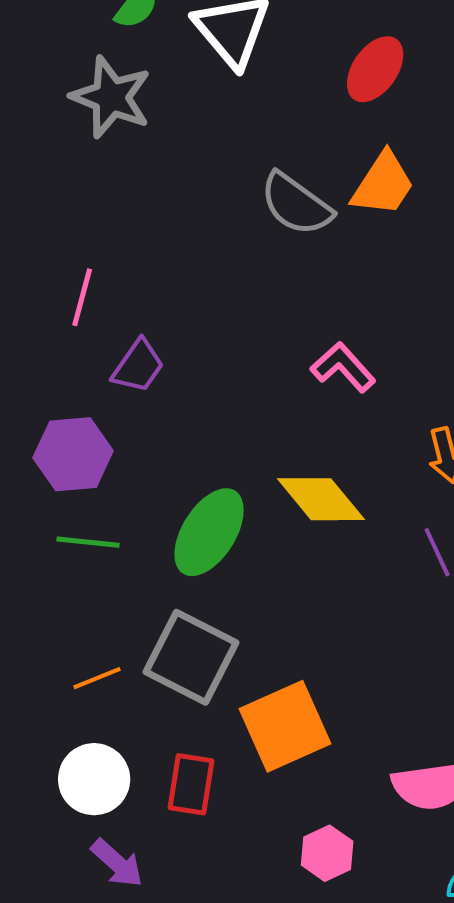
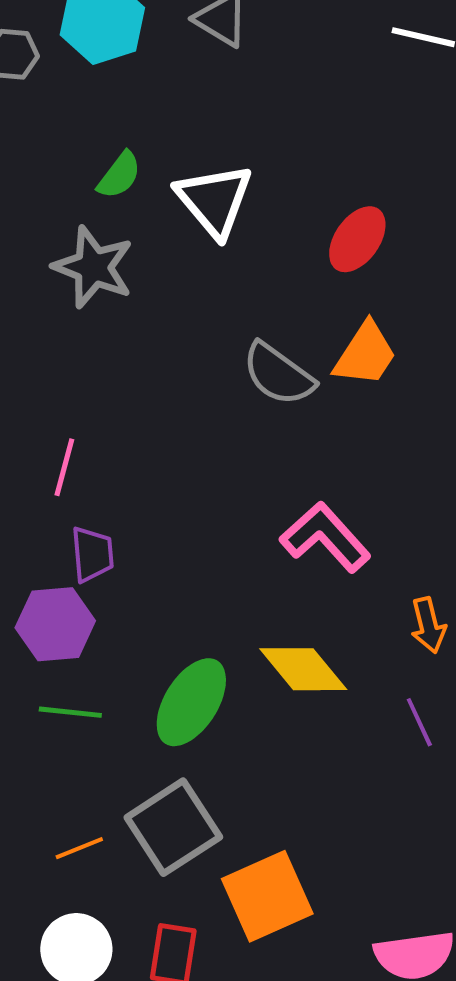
purple trapezoid: (138, 366) -> (92, 554), moved, turned -40
pink L-shape: (343, 367) -> (325, 537), size x1.4
gray square: (191, 657) -> (173, 827), turned 30

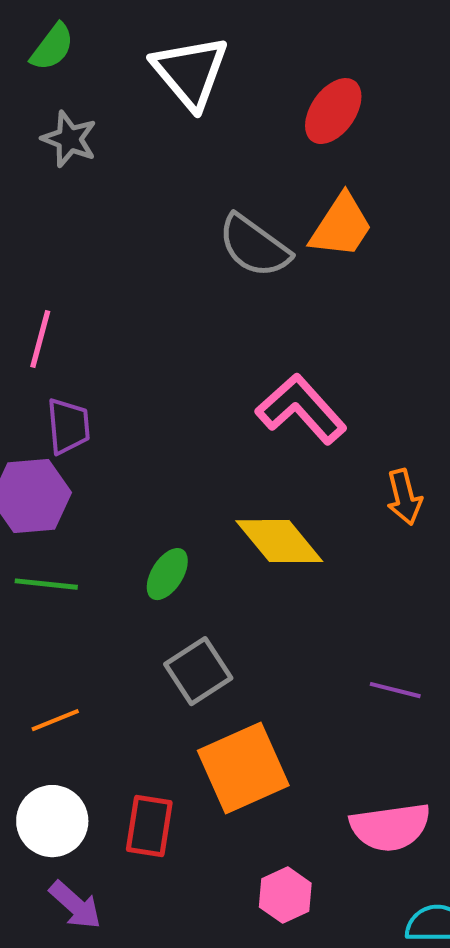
green semicircle: (119, 175) -> (52, 47), moved
gray star: (93, 267) -> (69, 139), size x0.7
green ellipse: (191, 702) -> (167, 574), size x0.6
purple line: (419, 722) -> (395, 690), moved, turned -51
gray square: (173, 827) -> (198, 671), moved, size x0.7

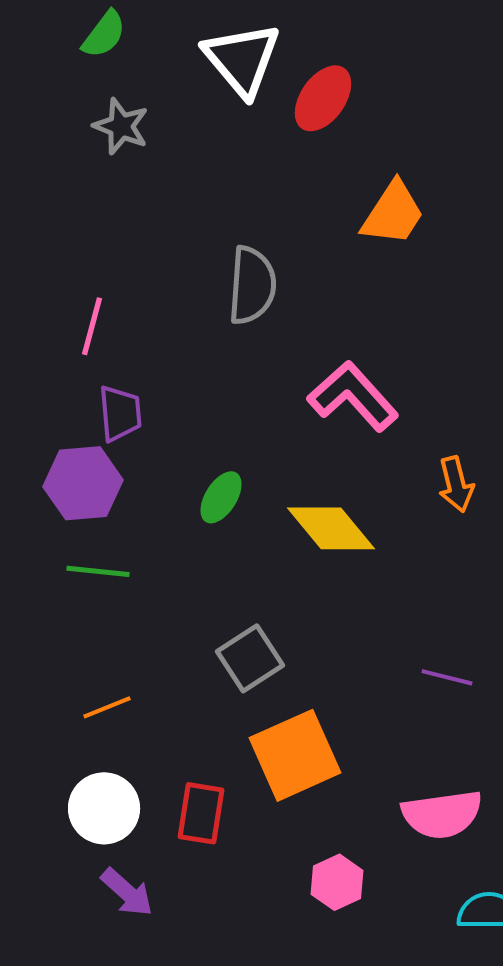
red ellipse: (333, 111) -> (323, 98), moved
gray semicircle: (254, 246) -> (252, 285), moved, turned -122
green ellipse: (167, 574) -> (221, 497), moved

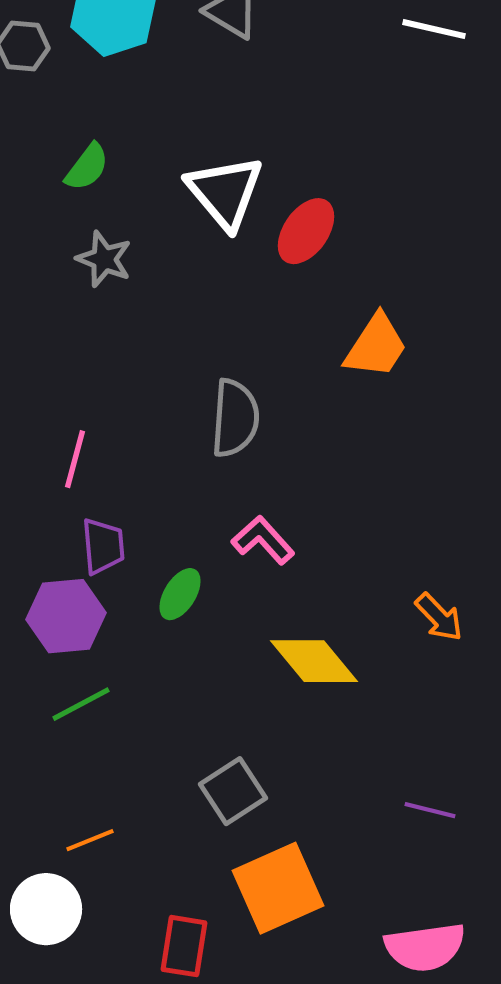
pink L-shape: (353, 396) -> (263, 540), moved, size x0.7
orange arrow: (456, 484) -> (439, 617), turned -30
green ellipse: (221, 497) -> (180, 594), moved
green line: (98, 571) -> (81, 704), turned -34
white circle: (104, 808) -> (46, 909), moved

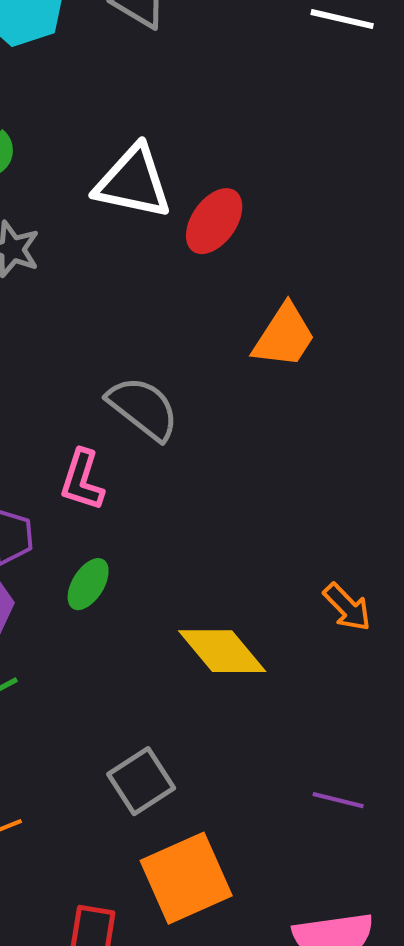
white triangle: (225, 192) -> (133, 182), turned -38
gray semicircle: (235, 418) -> (143, 408), turned -56
pink L-shape: (263, 540) -> (82, 480), moved, turned -120

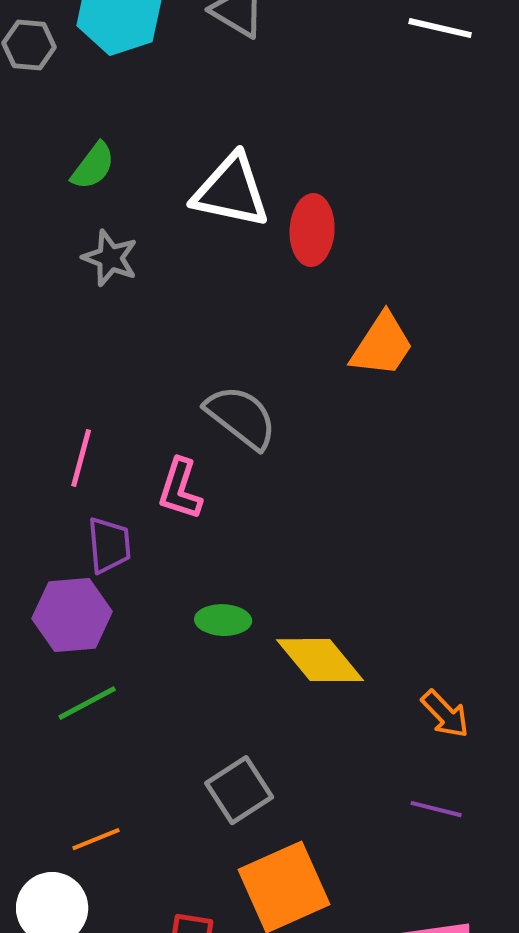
red ellipse: (214, 221) -> (312, 230), turned -32
green ellipse: (88, 584) -> (223, 620), moved, turned 60
orange arrow: (347, 607) -> (445, 714), moved

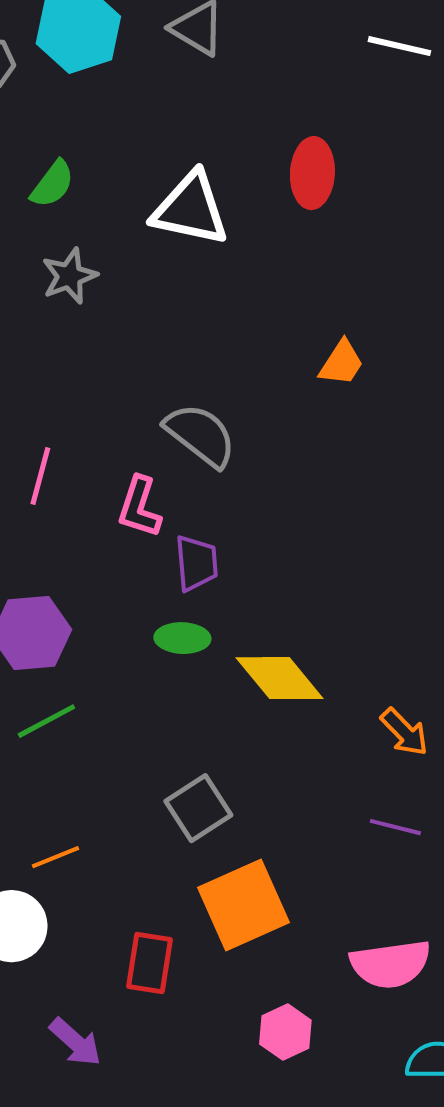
red ellipse: (312, 230) -> (312, 173), moved
gray star: (110, 258) -> (69, 276), turned 30
orange trapezoid: (382, 345) -> (341, 363), size x0.7
purple trapezoid: (109, 545) -> (196, 563), moved

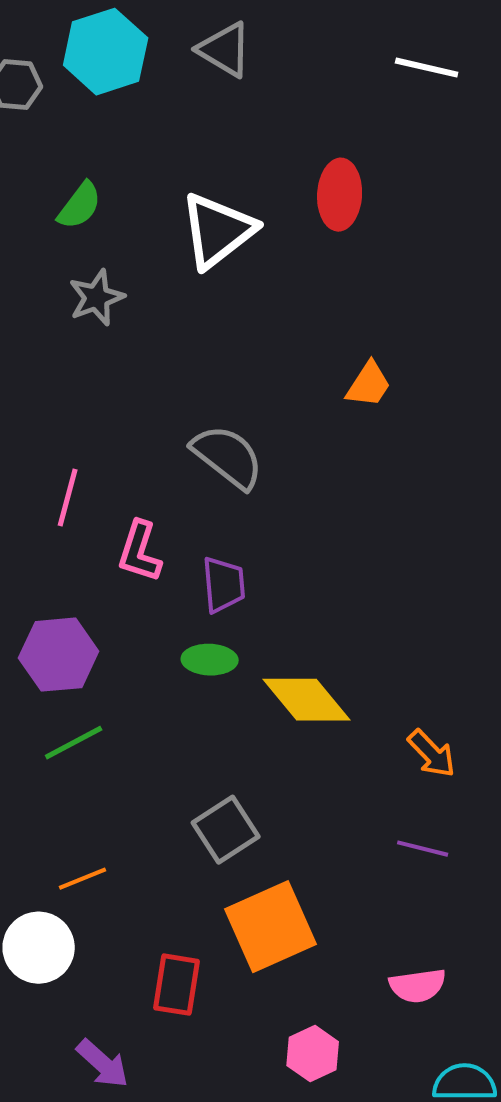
white triangle: (190, 209) -> (218, 231), turned -50
pink L-shape: (139, 507) -> (140, 552), moved
pink semicircle: (390, 964) -> (418, 986), size x0.7

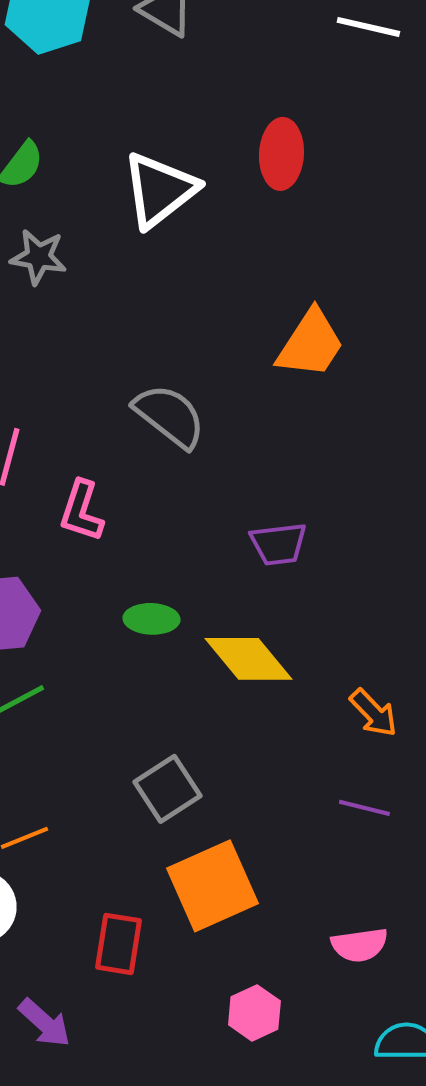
gray star: (97, 298) -> (38, 257), turned 30
orange trapezoid: (369, 385) -> (310, 344), size x1.5
purple trapezoid: (224, 585) -> (278, 544), moved, turned 88

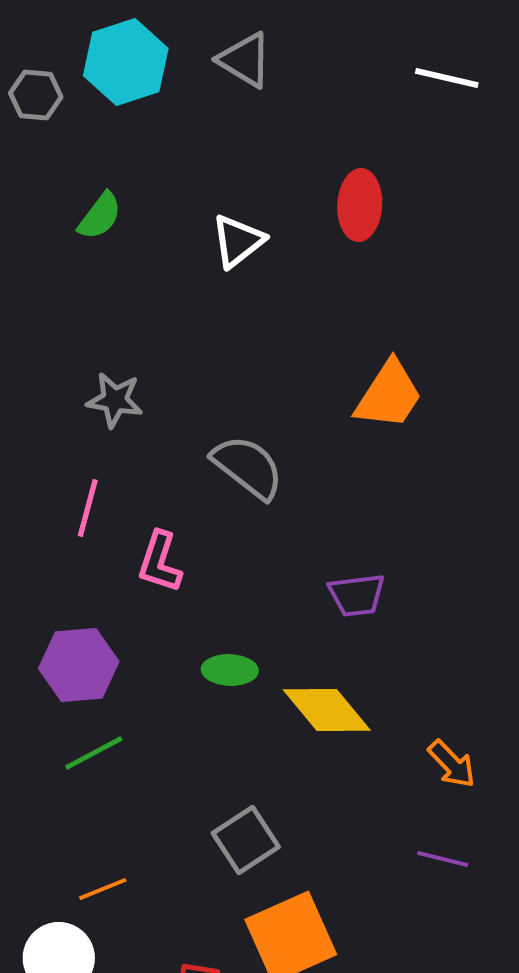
white triangle: (159, 190) -> (238, 241), size x0.7
gray star: (38, 257) -> (115, 400), moved

